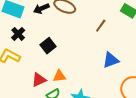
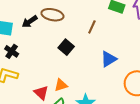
black square: (48, 46) -> (66, 47), moved
red triangle: (39, 80) -> (41, 93), turned -42

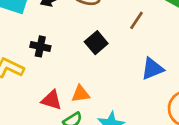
black cross: (12, 51) -> (40, 46), moved, turned -32
red triangle: (41, 93) -> (52, 100), turned -35

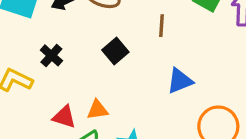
brown line: (137, 20) -> (162, 26), turned -30
black cross: (40, 46) -> (51, 55), turned 30

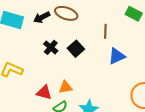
black cross: (51, 55) -> (51, 47), moved
blue triangle: (180, 81) -> (117, 56), moved

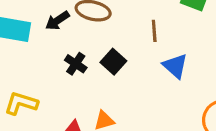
blue triangle: (117, 56) -> (175, 66), turned -48

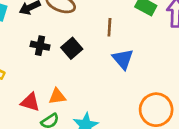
black cross: (76, 64) -> (40, 46), turned -30

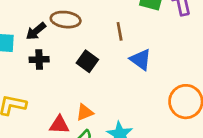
black cross: (40, 46) -> (39, 59), moved

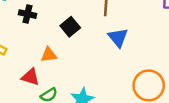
orange triangle: (85, 112) -> (49, 55), moved

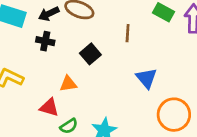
blue triangle: (118, 37) -> (146, 78), moved

